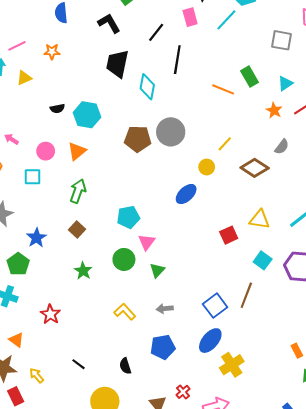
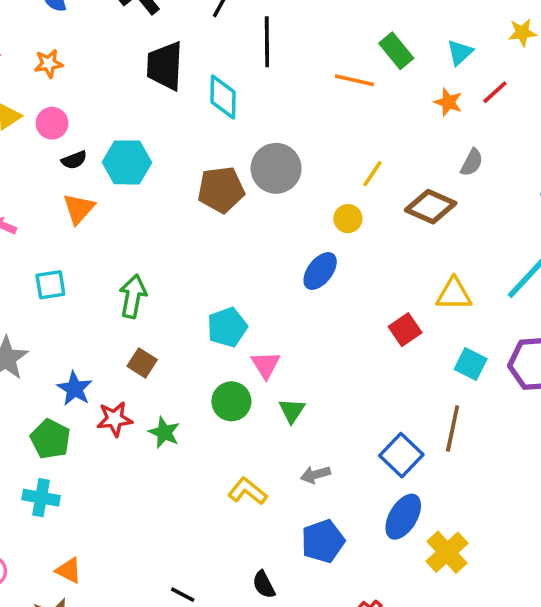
pink circle: (46, 151) -> (52, 123), moved
orange triangle: (77, 151) -> (79, 209), moved
red star: (50, 314) -> (114, 419), moved, turned -30

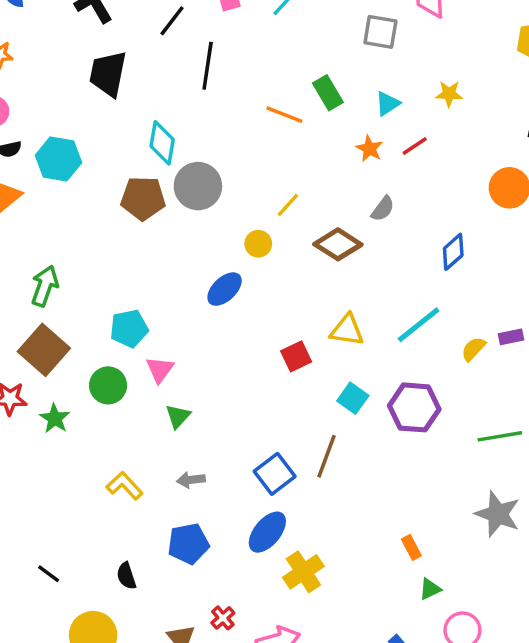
cyan diamond: (223, 97) -> (162, 143), moved
brown square: (142, 363) -> (44, 350), size x1.8
green circle: (231, 401) -> (108, 385), moved

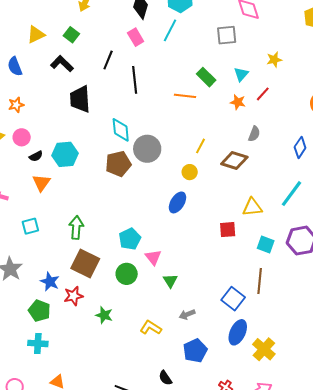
red square: (296, 356) -> (228, 230), turned 36
green star: (55, 418) -> (104, 315), moved

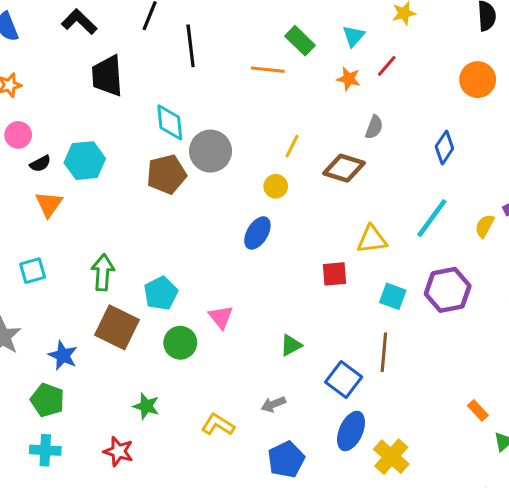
cyan pentagon: (130, 239) -> (161, 293), moved
green triangle: (170, 281) -> (291, 345), moved, turned 35
red star: (73, 296) -> (118, 451), moved, turned 30

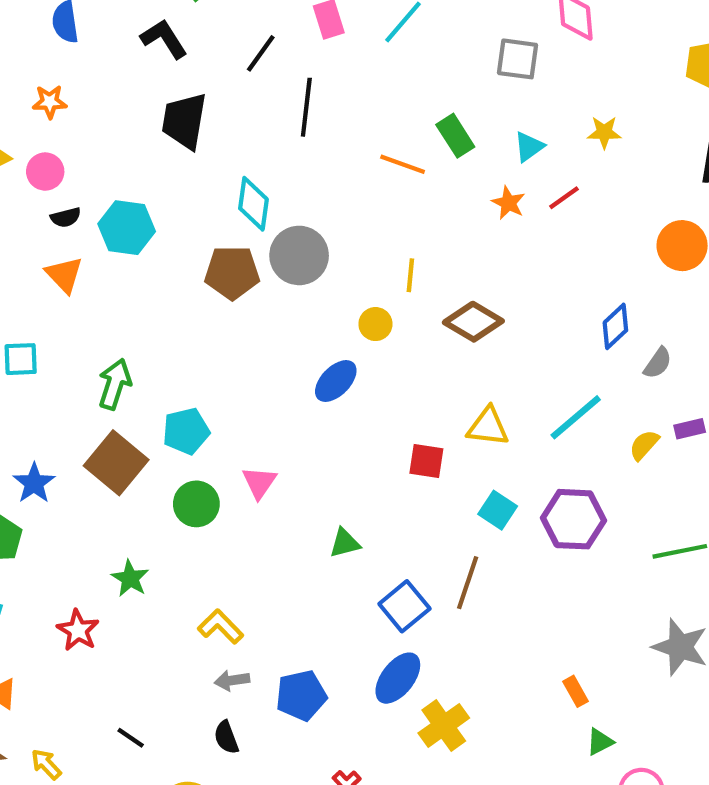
gray semicircle: (374, 127) -> (658, 363), moved
yellow line: (292, 146) -> (410, 275), turned -35
orange triangle: (49, 204) -> (64, 275), turned -32
gray arrow: (273, 404) -> (232, 680), moved

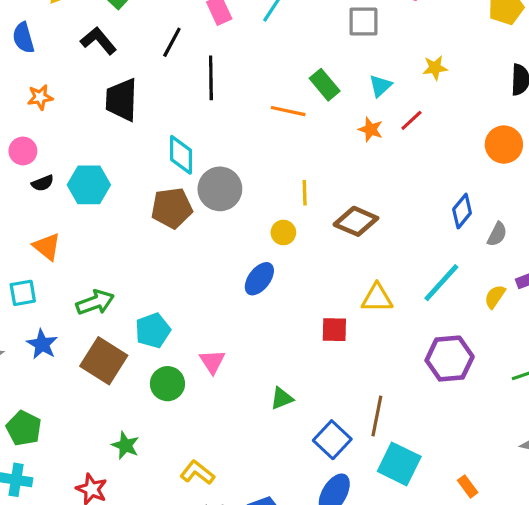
orange star: (50, 102) -> (40, 97), moved
orange triangle: (64, 275) -> (47, 247), moved
green arrow: (115, 384) -> (95, 302), turned 60
blue star: (34, 483) -> (42, 344), moved
cyan square: (498, 510) -> (399, 464), moved, size x1.5

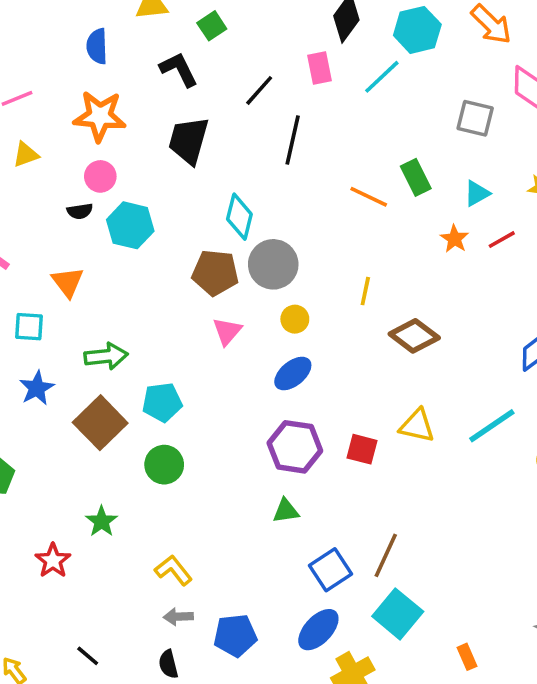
orange star: (40, 97) -> (100, 116), size x1.8
pink circle: (23, 151) -> (100, 176), moved
yellow circle: (283, 232) -> (295, 319), moved
purple hexagon: (450, 359) -> (295, 447), moved
pink triangle: (212, 362) -> (227, 331), moved

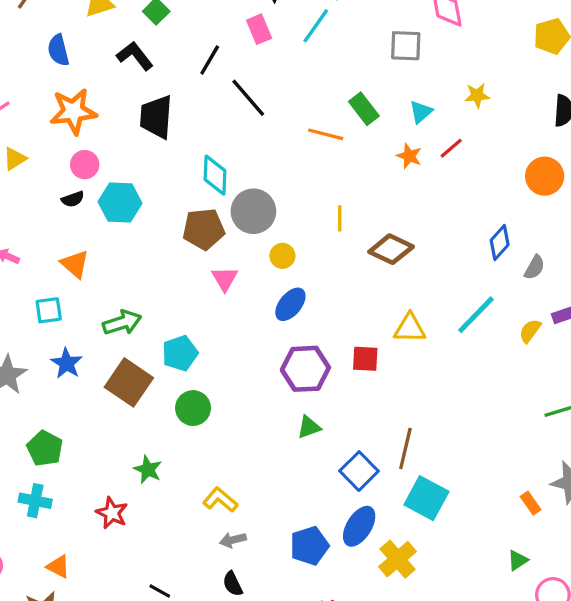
black line: (293, 140) -> (248, 98), turned -42
blue pentagon: (235, 635) -> (309, 546), moved
orange rectangle: (467, 657) -> (531, 503), moved

